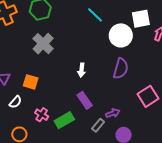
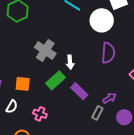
gray cross: (43, 44) -> (45, 50), moved
green rectangle: (64, 120) -> (55, 80), moved

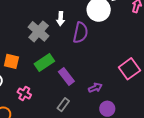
purple semicircle: (108, 53) -> (81, 33), moved
white arrow: (70, 62) -> (61, 19), moved
gray rectangle: (97, 113) -> (63, 105), moved

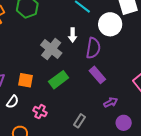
purple rectangle: (66, 77) -> (97, 75), moved

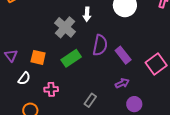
purple semicircle: (93, 48) -> (100, 45), moved
purple rectangle: (97, 75) -> (123, 55), moved
pink cross: (40, 112) -> (51, 89), turned -32

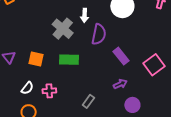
purple semicircle: (100, 45) -> (99, 34), moved
green rectangle: (71, 58) -> (69, 60), turned 36
white semicircle: (24, 78) -> (27, 88), moved

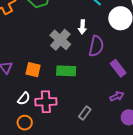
pink cross: (49, 91) -> (46, 102), size x1.5

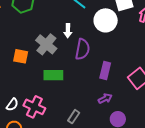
purple rectangle: (118, 68) -> (105, 70), turned 54
orange square: (33, 70) -> (21, 56), moved
pink cross: (46, 102) -> (34, 107), turned 30

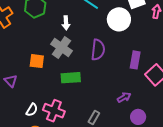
white arrow: (68, 31) -> (66, 23), moved
purple rectangle: (105, 70) -> (135, 60), moved

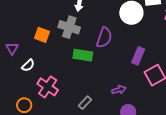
gray cross: (62, 47) -> (69, 27), turned -30
green rectangle: (71, 78) -> (83, 55), moved
white semicircle: (32, 110) -> (28, 65), moved

